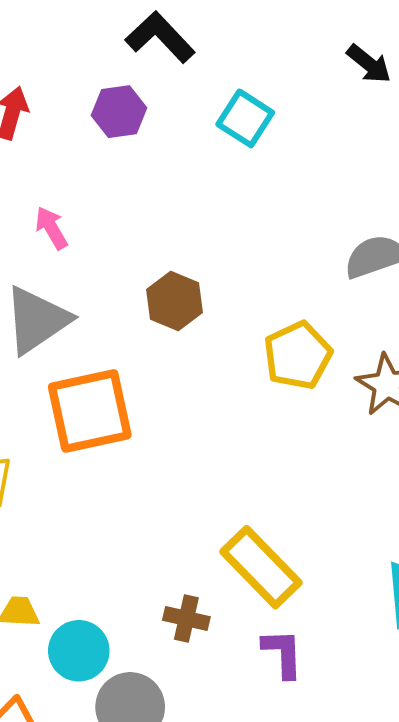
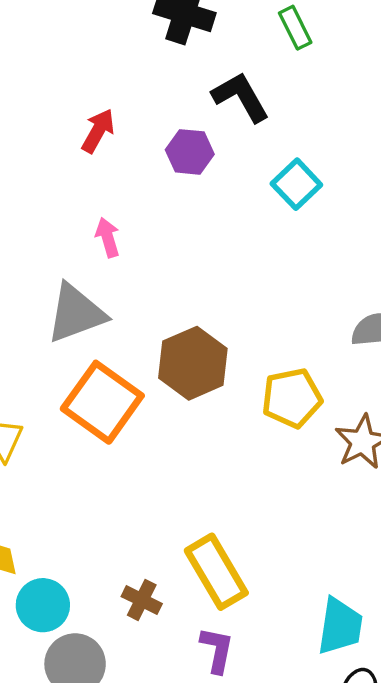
brown hexagon: (175, 301) -> (193, 363), moved, size x1.4
orange square: (90, 411) -> (102, 402), turned 34

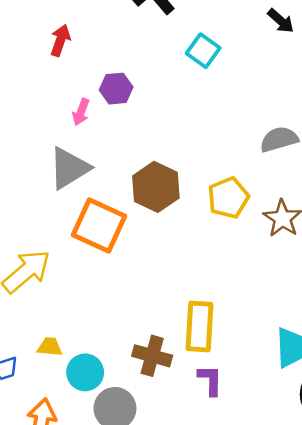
purple hexagon: (190, 152) -> (116, 89), moved
pink arrow: (108, 237) -> (81, 112), turned -132
yellow rectangle: (216, 572) -> (199, 327), turned 45
brown cross: (142, 600) -> (152, 356), size x1.4

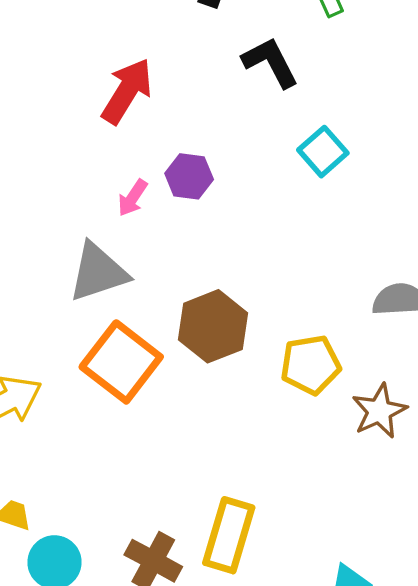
red arrow: (60, 40) -> (127, 91), size x1.5

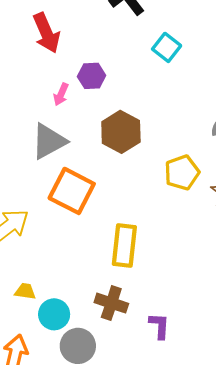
red arrow: (127, 91) -> (46, 33), turned 135
brown hexagon: (213, 326) -> (121, 132), moved
yellow rectangle: (229, 535) -> (124, 245), moved

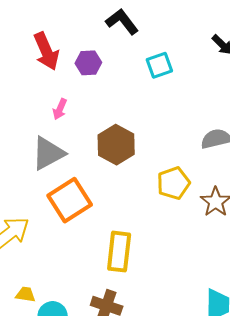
cyan square: (167, 47) -> (159, 65), turned 32
purple hexagon: (92, 76) -> (88, 63), moved
orange square: (72, 191) -> (70, 200), turned 30

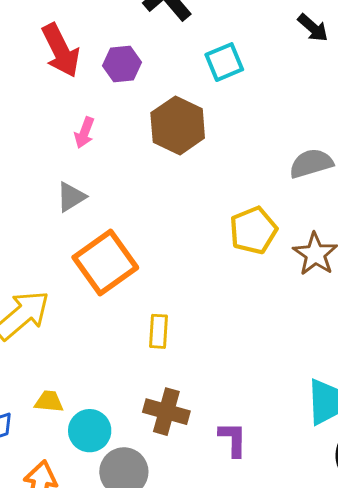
brown hexagon: (116, 145) -> (178, 125), moved
gray triangle: (48, 153) -> (71, 197), size x0.6
yellow rectangle: (119, 252) -> (159, 331), moved, size x0.6

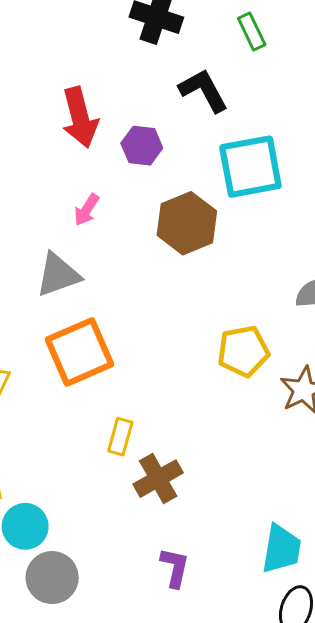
cyan square: (224, 62) -> (250, 167), size x1.6
gray triangle: (71, 197) -> (58, 275), size x1.4
brown cross: (166, 412) -> (158, 479), moved, turned 33

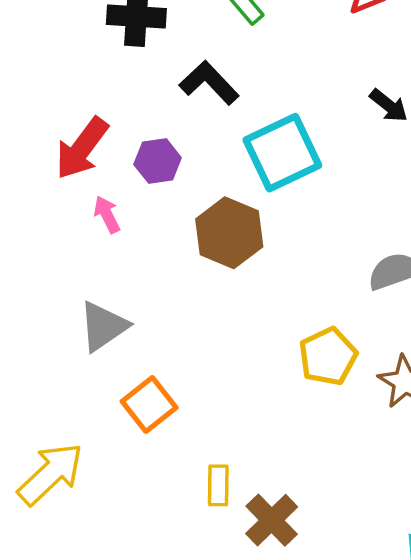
red arrow: (80, 118) -> (82, 148), turned 66
pink arrow: (87, 210) -> (107, 214), moved, turned 136
orange square: (80, 352) -> (149, 405), size x0.7

